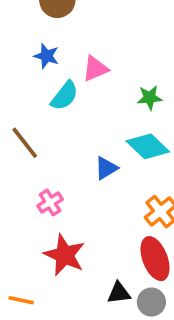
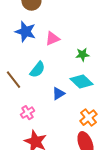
blue star: (46, 56) -> (25, 32), size x1.5
cyan semicircle: (65, 96) -> (37, 70), moved

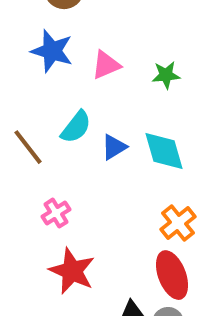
green star: (82, 55) -> (166, 75), moved
cyan diamond: (81, 82) -> (164, 151), turned 30
blue triangle: (58, 94) -> (114, 147), moved

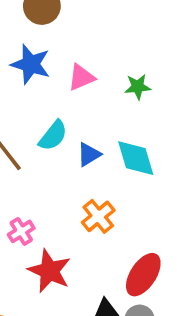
pink cross: (56, 213) -> (21, 231), moved
orange cross: (178, 223) -> (98, 216), moved
red ellipse: (172, 275) -> (143, 275), turned 54

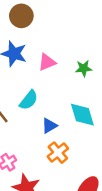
blue triangle: (89, 154) -> (49, 126), moved

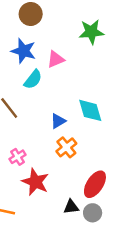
green star: (84, 68) -> (91, 32), moved, size x1.5
cyan semicircle: (29, 100) -> (33, 79), moved

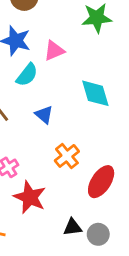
cyan diamond: (90, 110) -> (95, 93), moved
blue triangle: (58, 121) -> (44, 115), moved, turned -49
red ellipse: (95, 184) -> (101, 182), moved

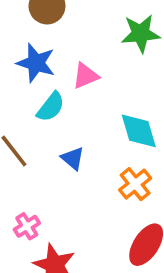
orange cross: (67, 156) -> (135, 184), moved

